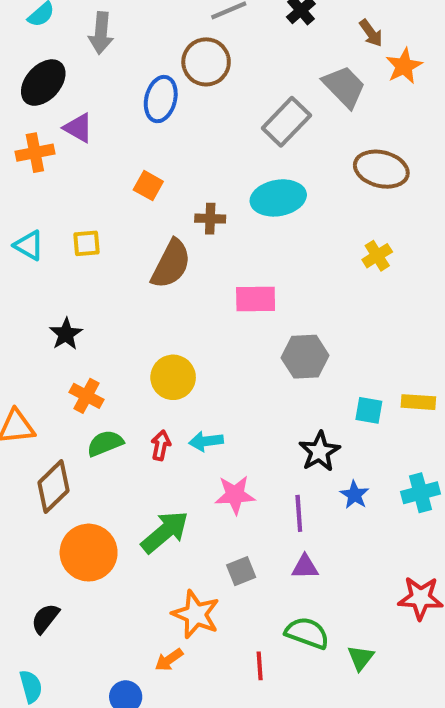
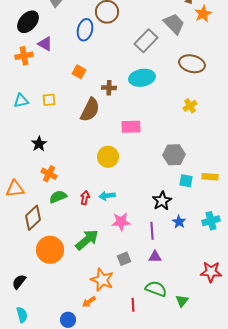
cyan triangle: (29, 245) -> (21, 101), turned -42
gray hexagon: (305, 357) -> (174, 155), moved
yellow circle: (173, 377) -> (108, 157), moved
black semicircle: (45, 619) -> (19, 282), moved

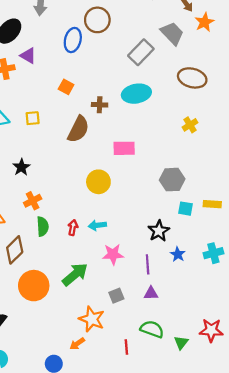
orange cross: (49, 174) -> (33, 201), turned 35
green semicircle: (58, 197) -> (43, 226), turned 108
red star: (211, 272) -> (211, 330), moved

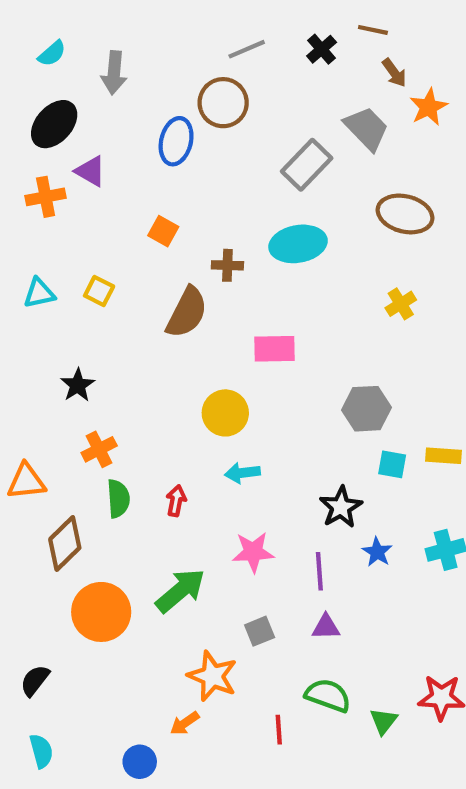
yellow square: (33, 118) -> (99, 291), turned 32
cyan arrow: (97, 225) -> (242, 473), moved

